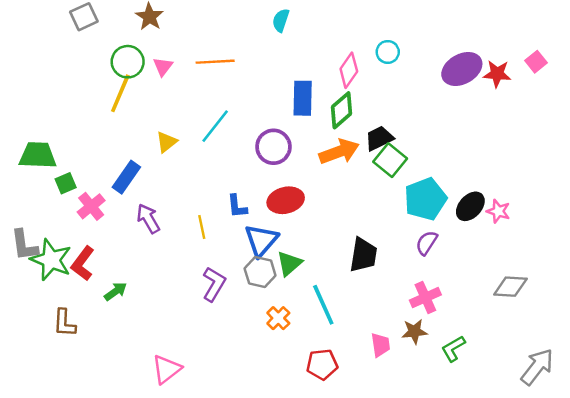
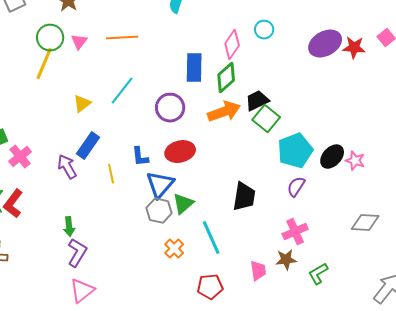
blue rectangle: (126, 177) -> (88, 146), moved
purple L-shape: (214, 284) -> (77, 253), moved
green arrow: (115, 291) -> (69, 227), moved, turned 120

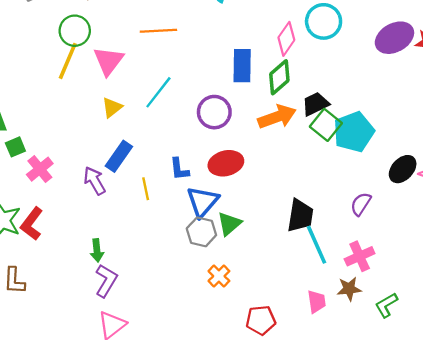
cyan circle: (264, 30) -> (324, 21), size x1.6
pink triangle: (79, 42) -> (108, 61), moved, size x1.6
cyan pentagon: (295, 151) -> (354, 132), moved
cyan line: (211, 238) -> (317, 245), moved

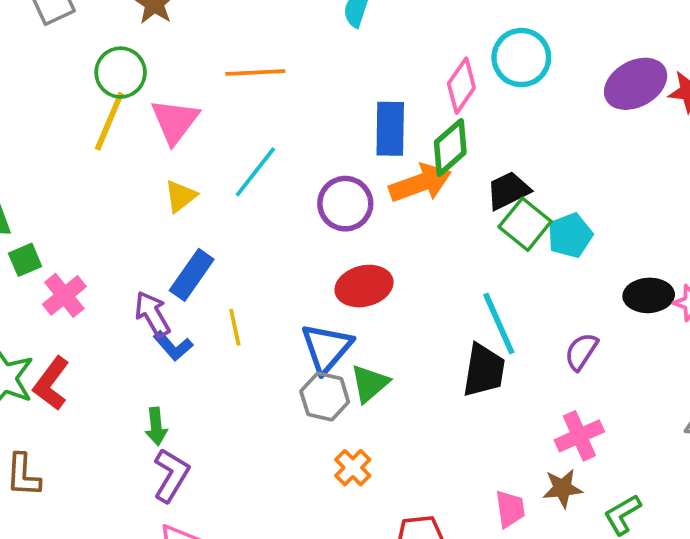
orange arrow: (277, 117) -> (420, 183), moved
cyan pentagon: (354, 132) -> (570, 235), size x0.7
blue L-shape: (179, 169) -> (173, 346), moved, turned -35
black ellipse: (403, 169) -> (649, 295), turned 44
cyan line: (317, 245) -> (499, 323), moved

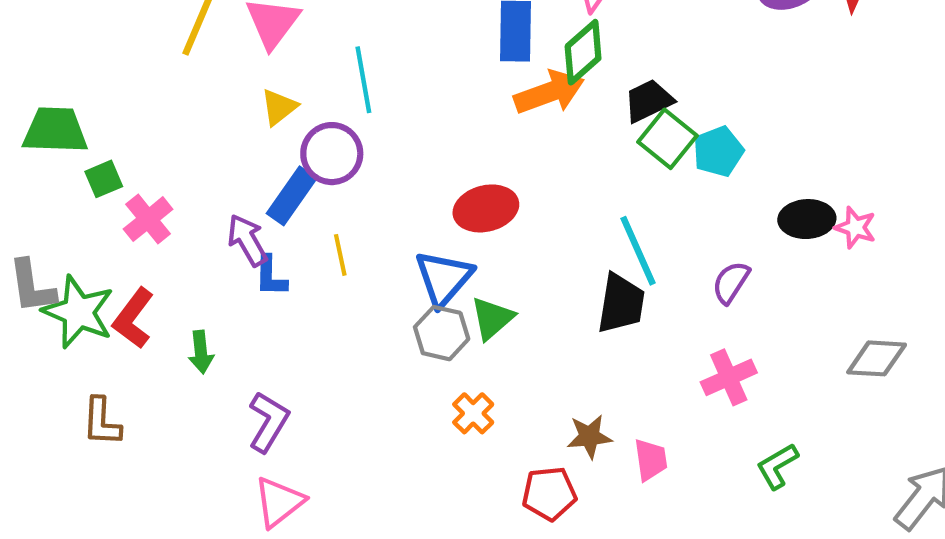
cyan line: (255, 172) -> (363, 80), turned -48
purple circle: (345, 204) -> (332, 154), moved
blue L-shape: (173, 346) -> (271, 276), turned 42
green arrow: (156, 426) -> (201, 352), moved
brown star: (563, 488) -> (589, 437), moved

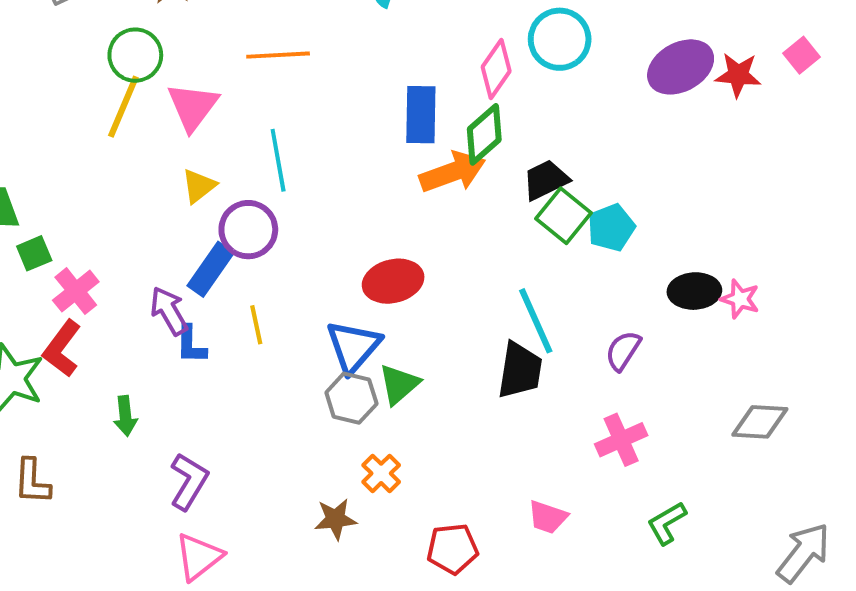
red L-shape: (133, 318) -> (62, 349), moved
brown star: (589, 437) -> (336, 519), moved
pink trapezoid: (651, 460) -> (548, 517), turned 117

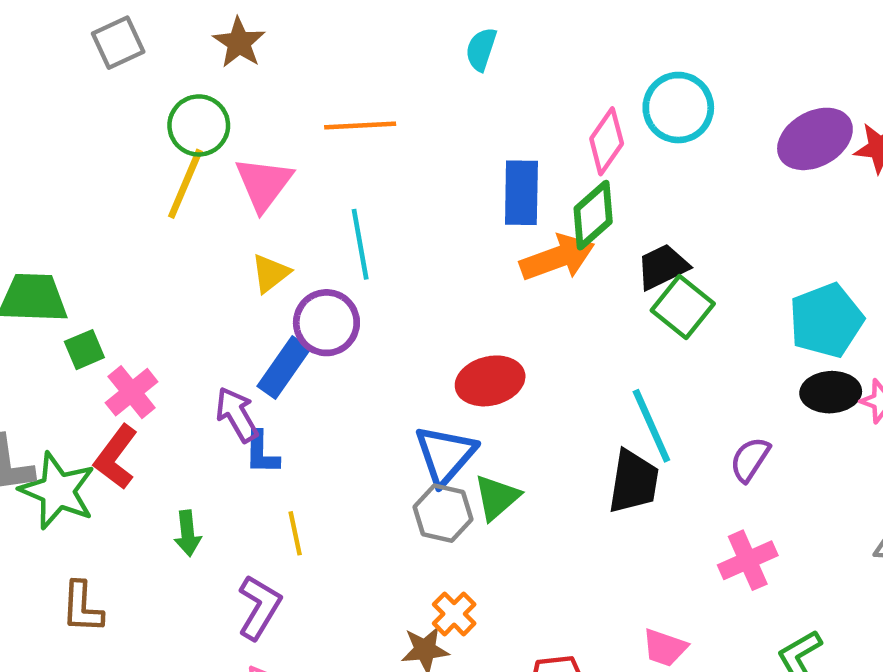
cyan pentagon: (611, 228) -> (826, 320), moved, size x1.4
yellow line: (256, 325) -> (295, 533), moved
orange cross: (381, 473) -> (454, 614), moved

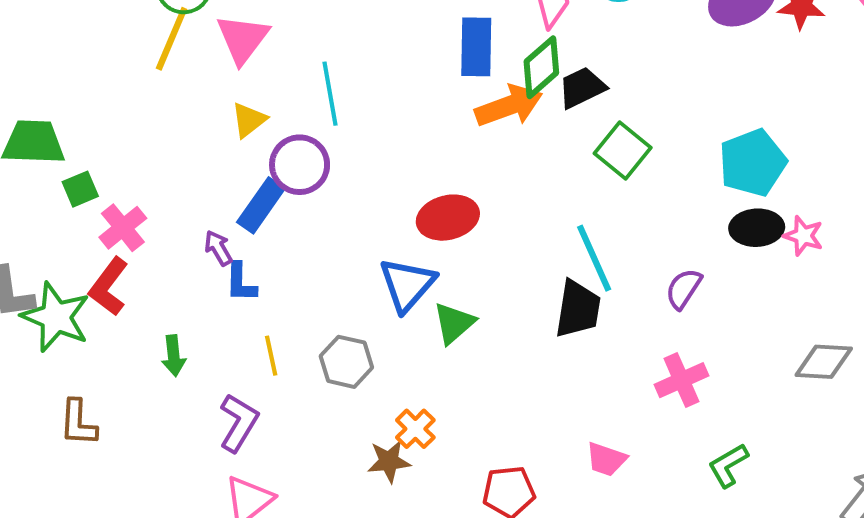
black trapezoid: (663, 267) -> (582, 88), moved
purple arrow: (237, 415) -> (218, 248), size x0.7
gray hexagon: (443, 513) -> (346, 362), moved

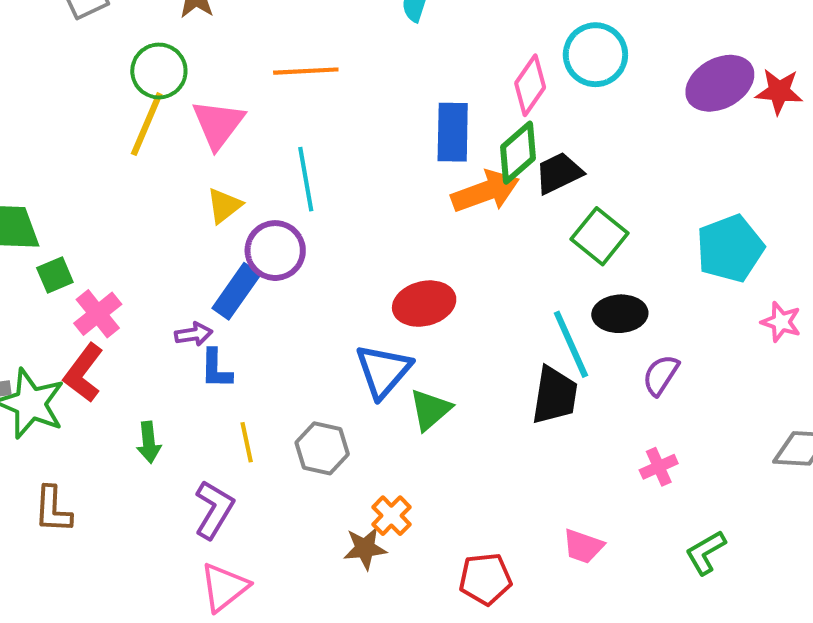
black ellipse: (757, 228) -> (620, 314), moved
purple arrow: (218, 248) -> (194, 334), turned 111
pink cross: (681, 380) -> (659, 467), size x0.7

